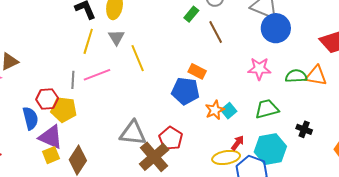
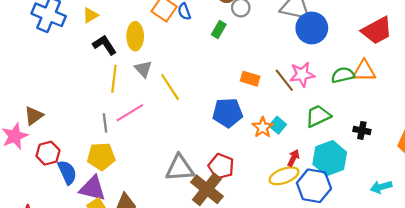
brown line: (216, 32) -> (284, 80), moved
orange rectangle: (197, 71) -> (250, 79), moved
red hexagon: (47, 99) -> (48, 153), moved

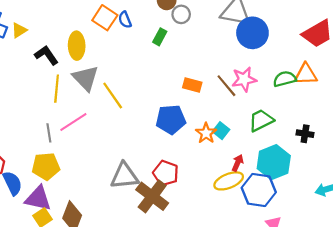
yellow triangle: (90, 15) -> (19, 30), moved
gray triangle: (143, 69) -> (86, 78), size x1.5

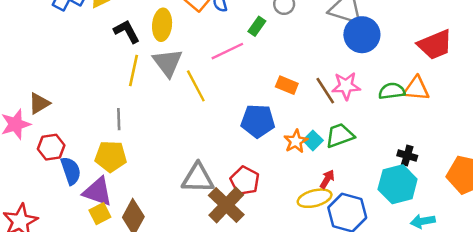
green trapezoid: (261, 120) -> (340, 135), moved
pink line: (73, 122) -> (227, 51), moved
cyan hexagon: (274, 162) -> (398, 184), moved

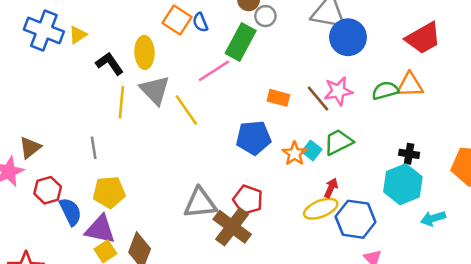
green rectangle: (257, 26) -> (241, 42), size x1.8
gray line: (119, 119) -> (94, 148), moved

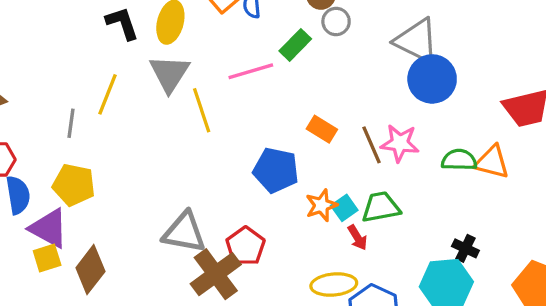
green rectangle: (241, 42) -> (295, 45), size x0.7
yellow line: (121, 102) -> (107, 94), moved
red arrow: (331, 188) -> (357, 238), moved, turned 108

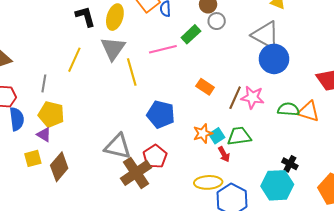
gray line: (71, 123) -> (44, 83), moved
brown line: (371, 145) -> (235, 98), turned 45
blue pentagon: (276, 170) -> (161, 114), moved
purple triangle: (49, 228) -> (44, 135), moved, size x0.6

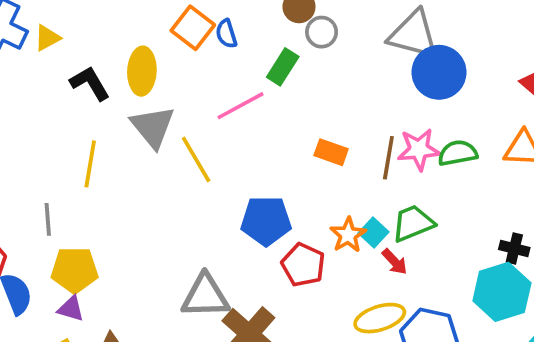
green semicircle: (288, 109) -> (458, 153), moved
red pentagon: (155, 157) -> (303, 265), moved

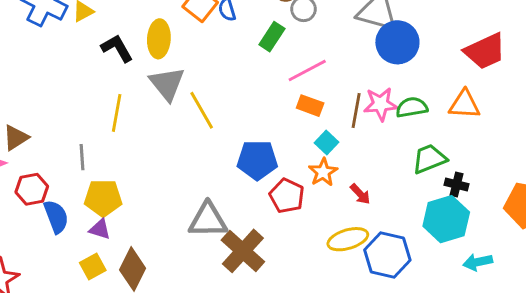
pink line: (241, 106) -> (307, 71), moved
green trapezoid: (413, 223) -> (429, 159), moved
cyan square: (373, 232) -> (326, 142), moved

